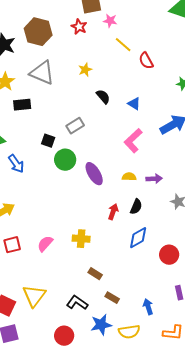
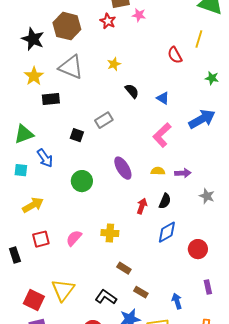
yellow line: (123, 45) -> (199, 39), moved, turned 66
green circle: (65, 160) -> (82, 181), moved

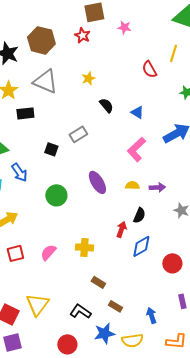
pink star: (139, 15) -> (124, 27), moved
red arrow: (142, 206) -> (121, 229), moved

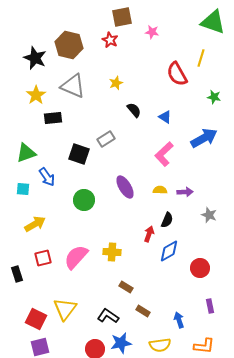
red semicircle: (149, 69) -> (177, 74), size x1.4
black square: (51, 149) -> (79, 154), size x1.5
pink semicircle: (48, 252) -> (76, 257), size x1.5
blue star: (104, 333) -> (121, 343), moved

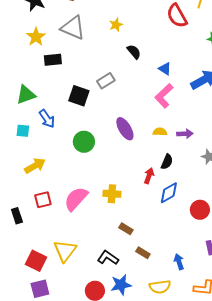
blue triangle: (165, 117) -> (165, 69), moved

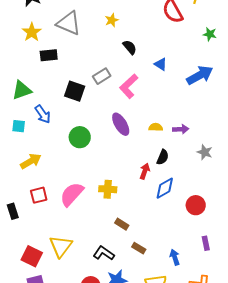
pink L-shape: (164, 96) -> (129, 86), moved

